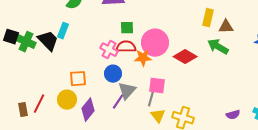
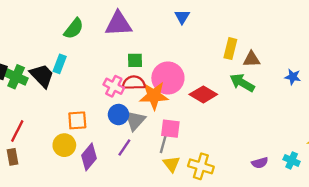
orange star: (143, 58) -> (154, 96), size x1.4
gray triangle: (127, 91) -> (135, 120), moved
red line: (39, 104) -> (17, 131), moved

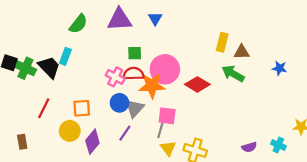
blue triangle: (182, 17) -> (155, 19), moved
red line: (17, 131) -> (44, 108), moved

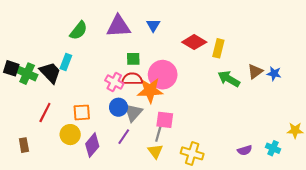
brown triangle: (242, 52) -> (255, 71), moved, turned -35
red diamond: (197, 84) -> (194, 42), moved
yellow triangle: (168, 148) -> (155, 151), moved

